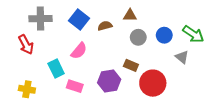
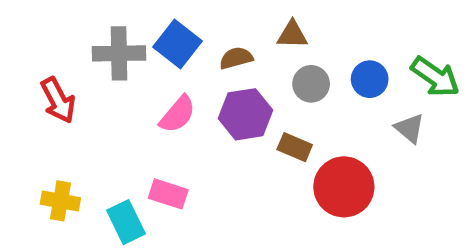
gray cross: (40, 19) -> (119, 53), moved
cyan rectangle: (56, 68) -> (126, 222), moved
purple hexagon: (109, 81) -> (246, 114), moved

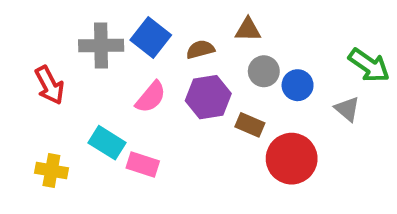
blue circle: (370, 79) -> (298, 85), moved
cyan rectangle: (126, 222) -> (107, 143), moved, turned -32

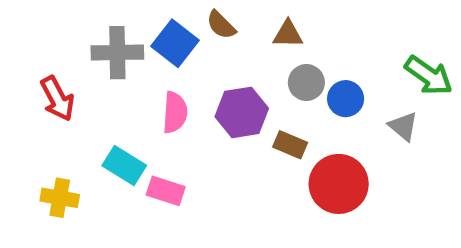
brown semicircle: (200, 49) -> (221, 25), moved, turned -120
pink semicircle: (151, 97) -> (175, 112), turned -36

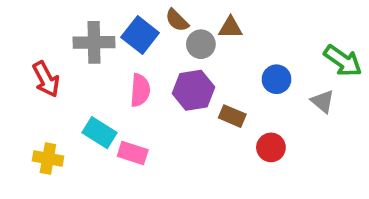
gray circle: (306, 83) -> (201, 44), moved
red circle: (339, 184) -> (271, 147), size x0.6

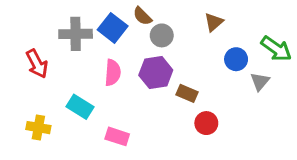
brown triangle: (230, 28) -> (214, 22), moved, turned -42
blue circle: (277, 79) -> (236, 59), moved
gray triangle: (323, 101) -> (260, 81), turned 30
red circle: (271, 147) -> (206, 123), moved
pink rectangle: (133, 153) -> (117, 136), moved

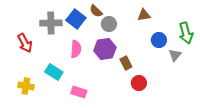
brown triangle: (214, 22) -> (144, 15), turned 32
green arrow: (276, 49) -> (186, 33), turned 40
brown rectangle: (187, 93) -> (126, 63), turned 40

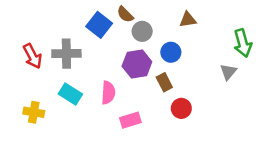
gray cross: (51, 23) -> (66, 54), moved
blue circle: (159, 40) -> (171, 52), moved
pink semicircle: (76, 49) -> (108, 93), moved
pink rectangle: (79, 92) -> (130, 120), moved, turned -35

